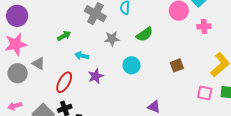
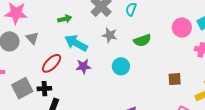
cyan arrow: (82, 56) -> (76, 43), size x1.6
brown square: (177, 65) -> (175, 79), moved

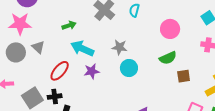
pink circle: (182, 28) -> (170, 29), moved
gray star: (110, 35) -> (120, 47), moved
green semicircle: (142, 40) -> (168, 58), moved

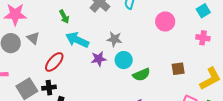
green arrow: (69, 25) -> (64, 17), turned 80
green semicircle: (168, 58) -> (141, 75), moved
purple star: (92, 71) -> (99, 59), moved

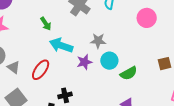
gray triangle: (33, 38) -> (14, 67), moved
black cross: (49, 88) -> (65, 95), moved

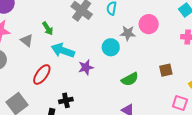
gray star: (98, 41) -> (128, 33), moved
cyan circle: (109, 61) -> (111, 47), moved
gray triangle: (14, 67) -> (27, 41), moved

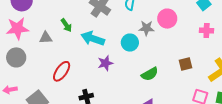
gray triangle: (27, 41) -> (46, 38), turned -40
cyan arrow: (63, 50) -> (93, 38), moved

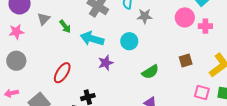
pink circle: (167, 19) -> (185, 17), moved
pink star: (17, 28) -> (16, 32), size x0.7
gray star: (146, 28) -> (145, 16), moved
gray triangle: (46, 38) -> (44, 19), moved, turned -40

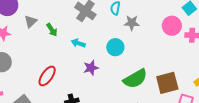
cyan arrow: (92, 39) -> (78, 43), size x0.6
brown square: (186, 61) -> (167, 83), moved, size x1.6
green semicircle: (150, 72) -> (135, 79), size x1.4

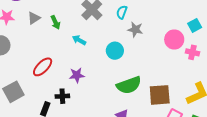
gray triangle: (31, 21) -> (34, 18), moved
purple star: (91, 68) -> (77, 75), moved

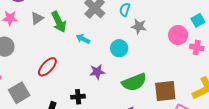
green arrow: (55, 22) -> (59, 22), size x1.5
purple star: (77, 75) -> (97, 72), moved
black cross: (62, 96) -> (78, 97), moved

